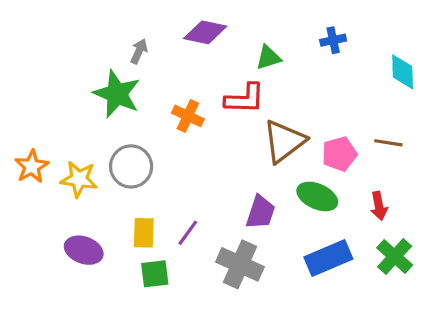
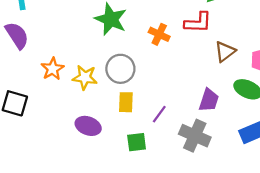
brown triangle: (284, 141) -> (225, 52), size x0.7
yellow rectangle: (144, 233) -> (126, 102), moved

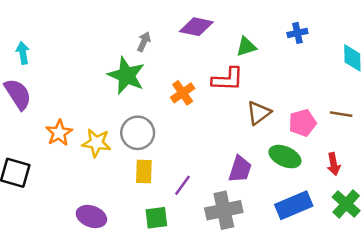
orange cross: (159, 34) -> (183, 93), turned 30
purple ellipse: (88, 126) -> (91, 216), moved
gray cross: (195, 136) -> (224, 210), turned -36

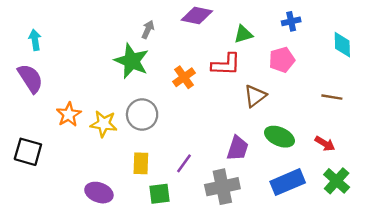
pink pentagon: (302, 123) -> (282, 60), moved
red arrow: (334, 164) -> (325, 144), turned -48
yellow rectangle: (144, 172) -> (141, 163), moved

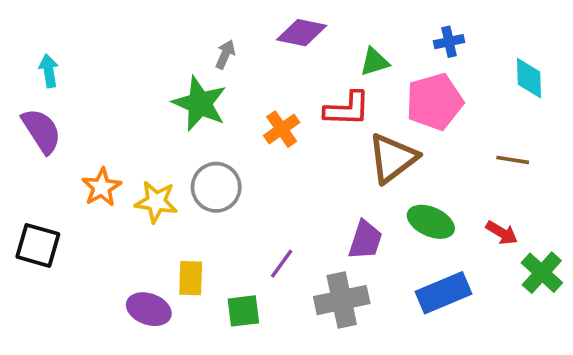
pink pentagon: (282, 60) -> (434, 102), size x1.4
brown triangle: (255, 96) -> (393, 158), size x1.4
yellow rectangle: (141, 163) -> (191, 278), moved
green cross: (337, 181) -> (542, 273), moved

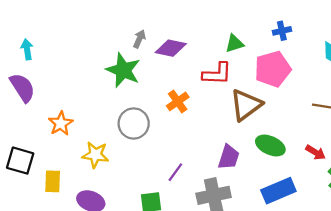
purple diamond: (302, 33) -> (171, 48), moved
orange cross: (282, 129) -> (178, 101), moved
yellow star: (156, 202) -> (95, 155), moved
yellow rectangle: (191, 278) -> (53, 181), moved

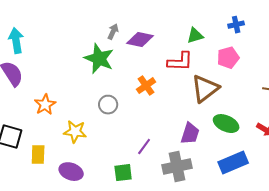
cyan arrow: (27, 49) -> (16, 41), size x1.4
pink pentagon: (273, 69) -> (228, 58), size x0.7
gray circle: (134, 123) -> (108, 105), size x0.7

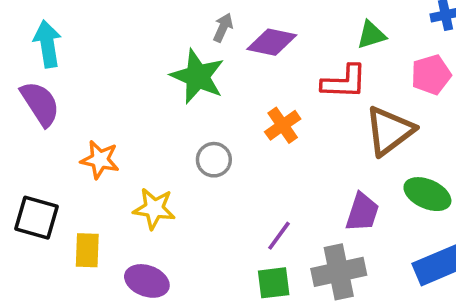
orange star: (45, 105) -> (100, 160), turned -30
green square: (123, 173) -> (274, 283), moved

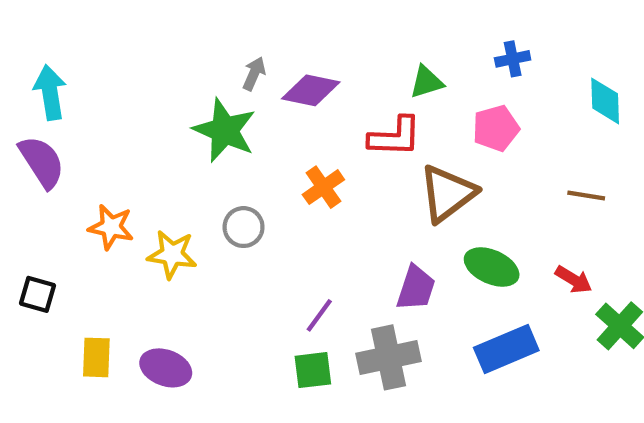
yellow star: (154, 209) -> (172, 254), moved
black square: (37, 218) -> (37, 294), size x0.7
yellow rectangle: (87, 250) -> (96, 357), moved

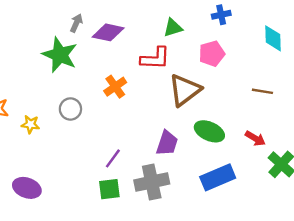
yellow star: (172, 254) -> (30, 124), size x0.7

